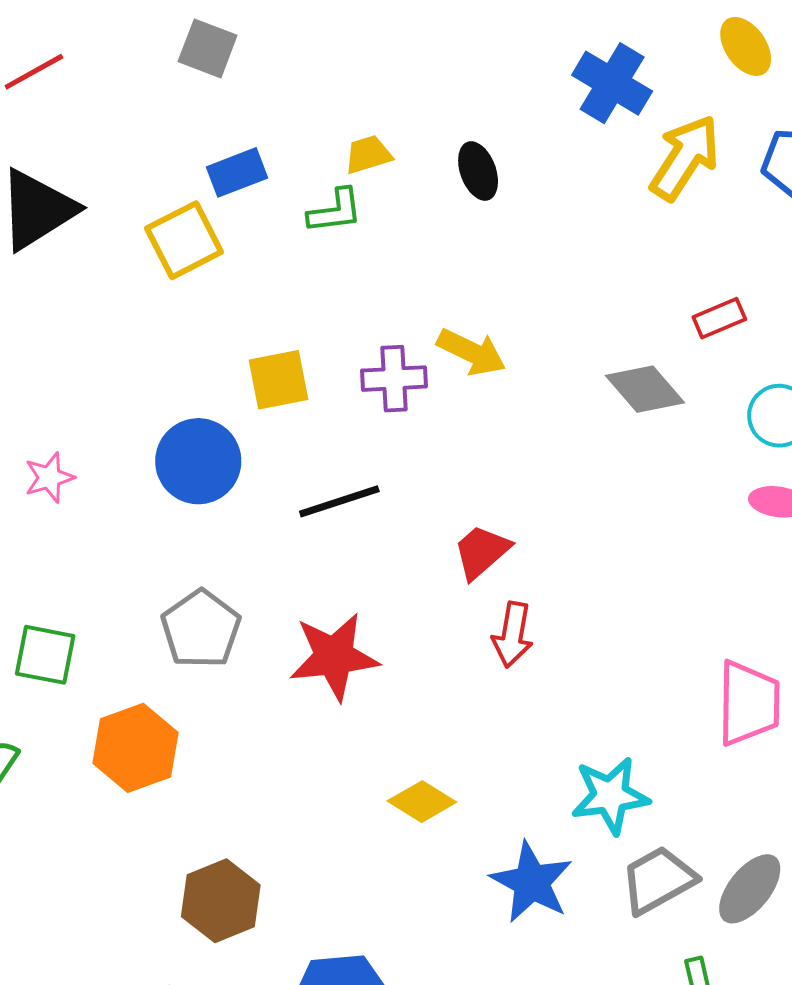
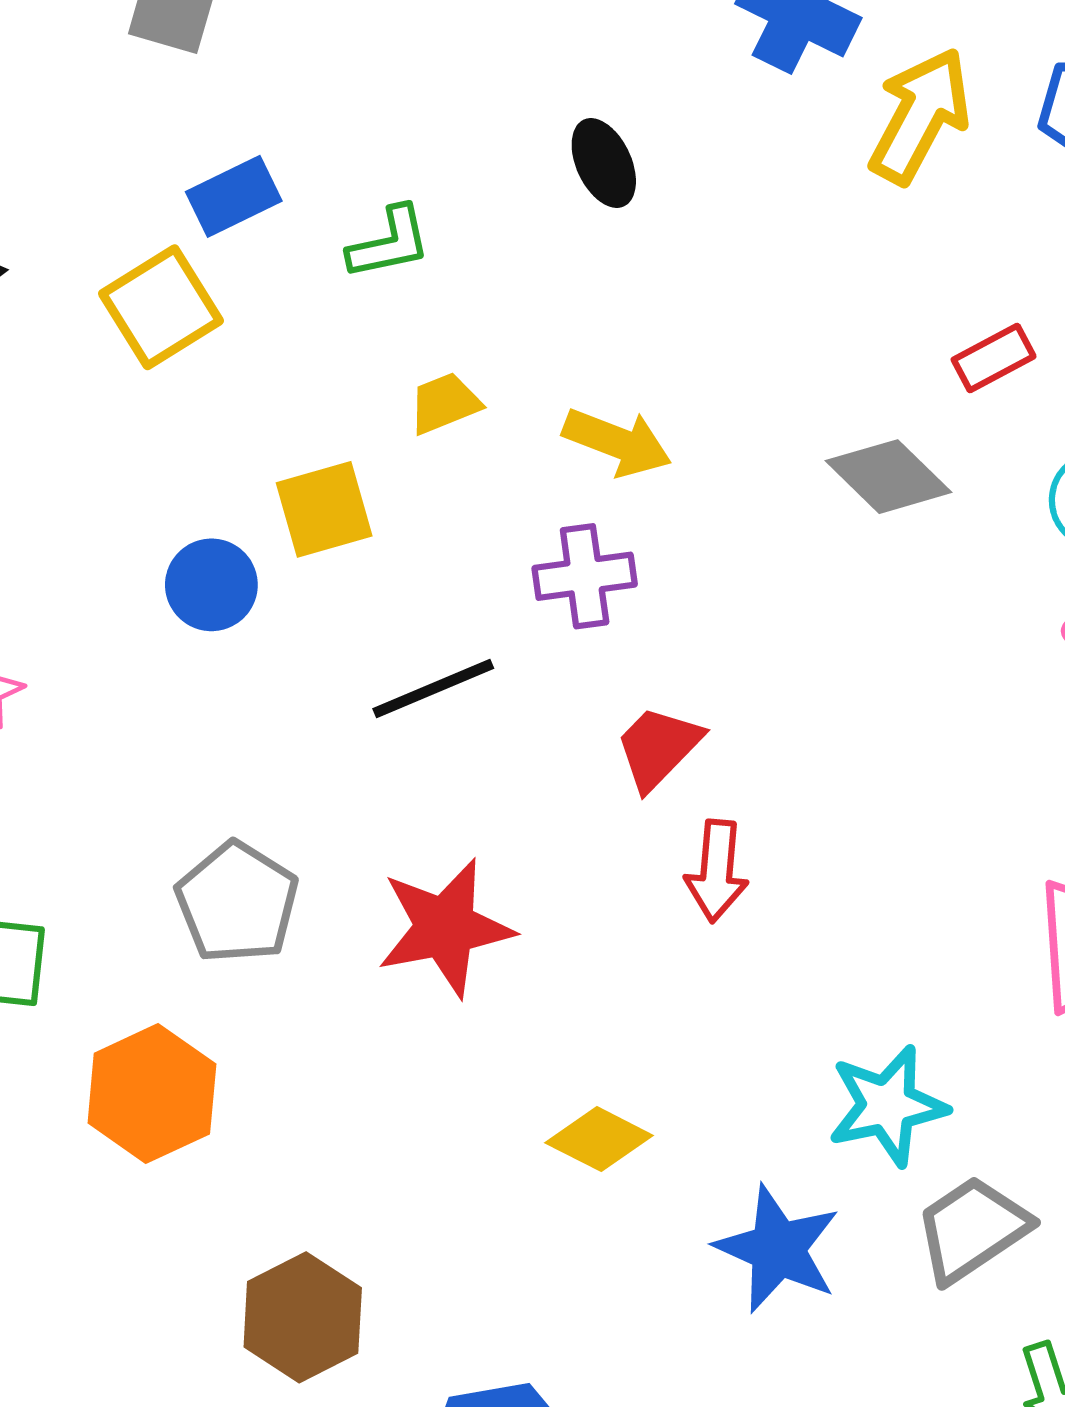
yellow trapezoid: (368, 155) -> (445, 403), moved
purple cross: (394, 379) -> (585, 576), moved
blue circle: (198, 461) -> (211, 585), moved, size x0.7

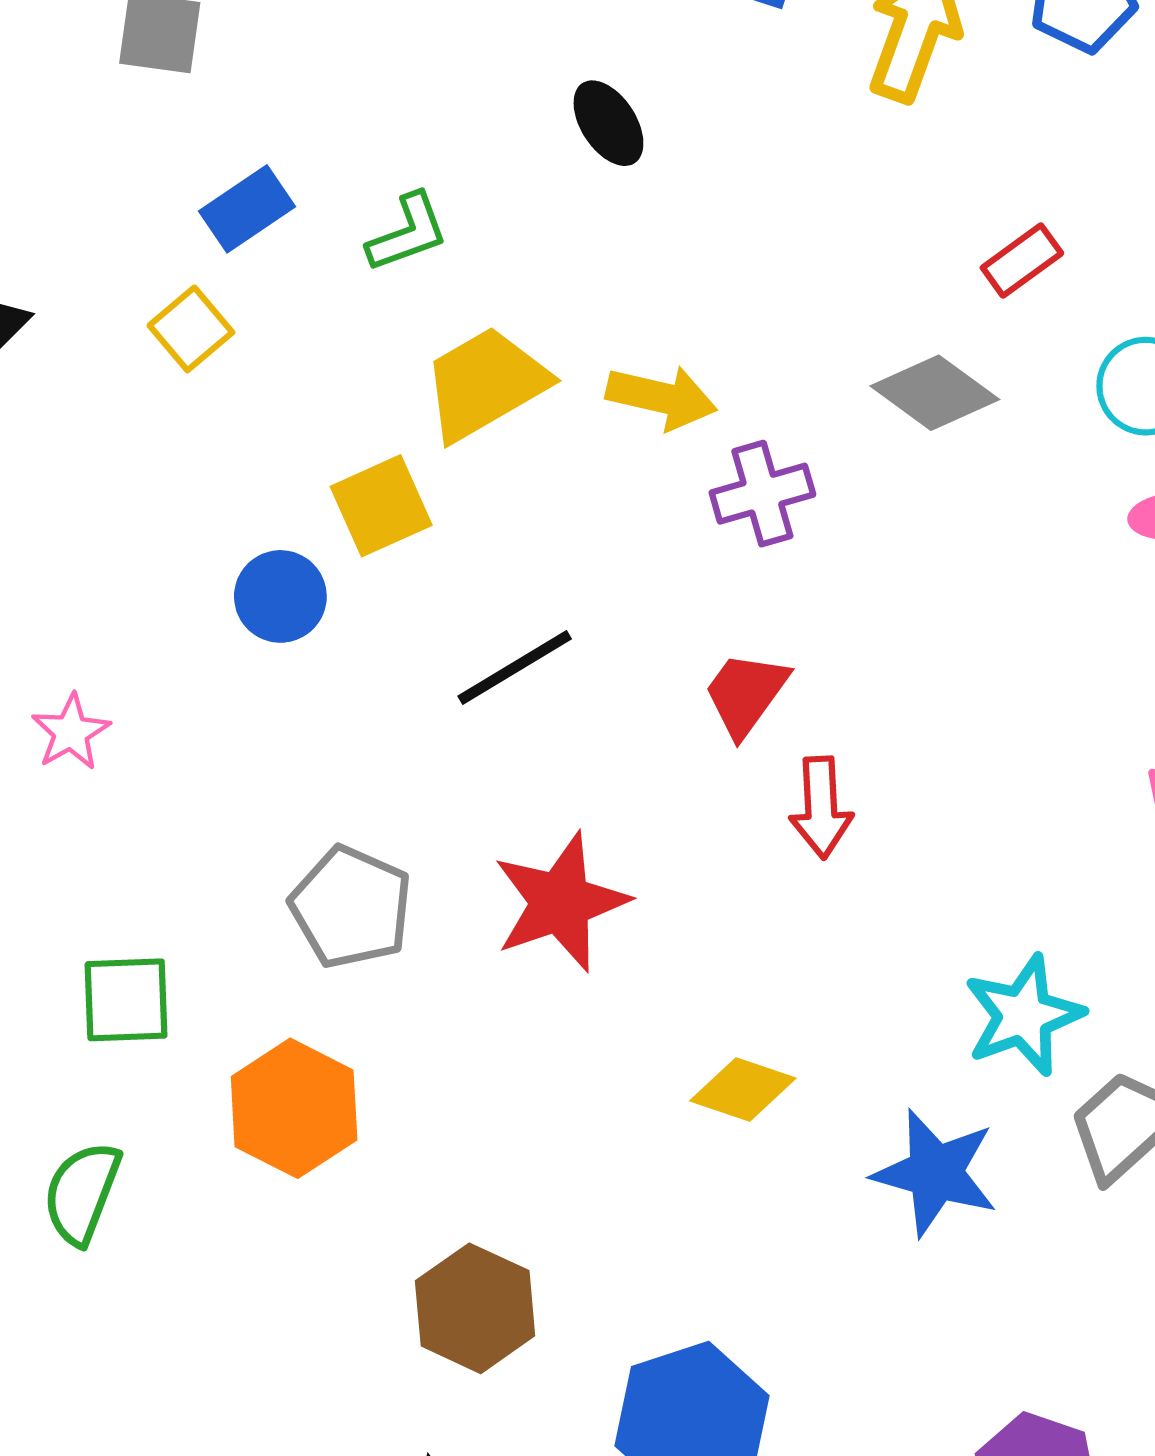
yellow square: (161, 307) -> (191, 329), size x0.7
yellow trapezoid: (445, 403) -> (485, 384), size x1.8
purple cross: (585, 576) -> (762, 494), moved

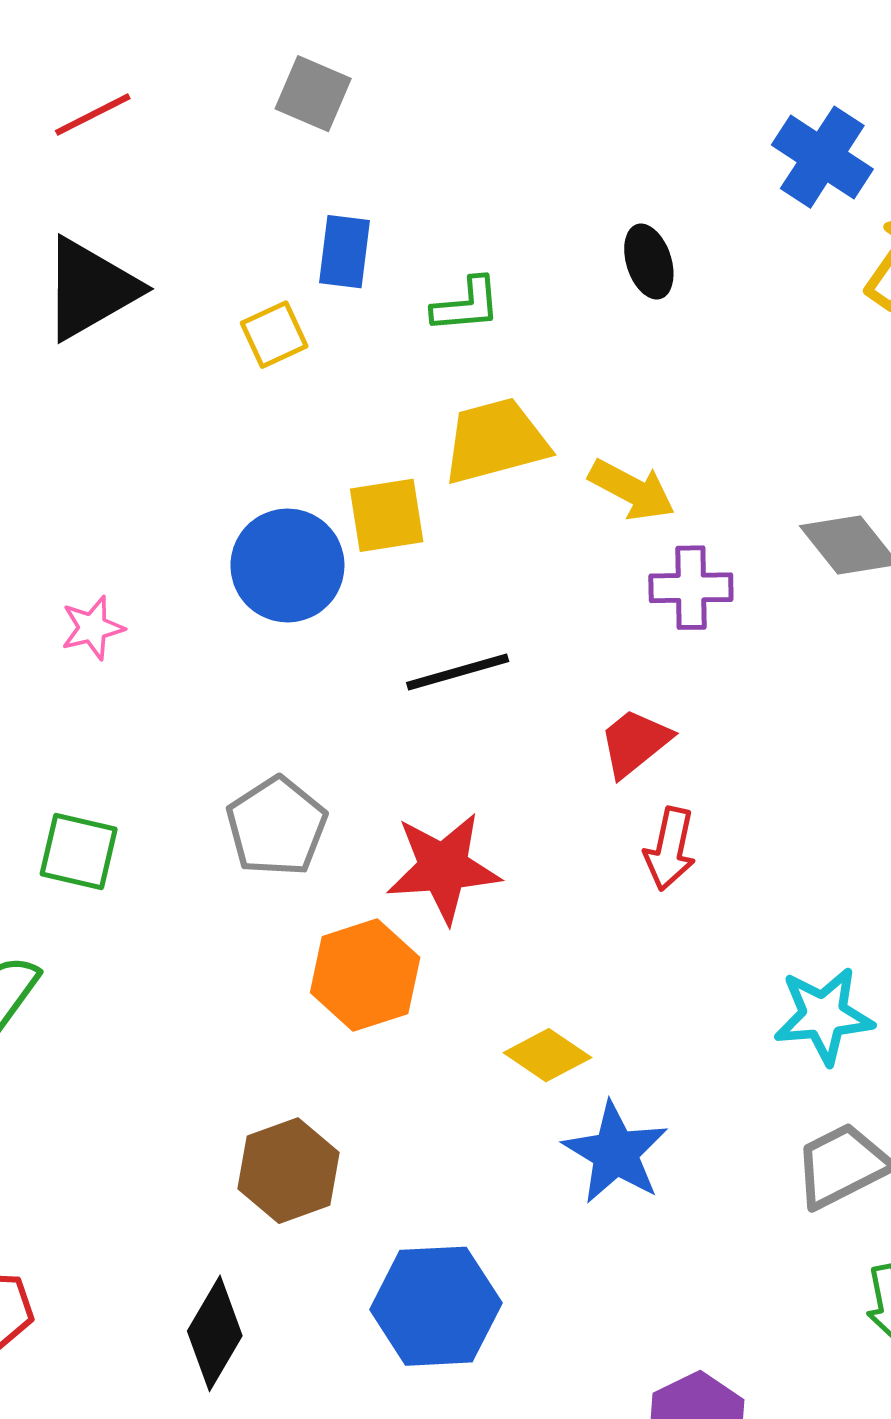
blue rectangle: (247, 209) -> (344, 252), turned -64
blue circle: (280, 596) -> (287, 565), size x1.5
cyan star: (1023, 1015) -> (824, 1016), moved
orange hexagon: (294, 1108) -> (365, 975), moved
blue star: (935, 1173) -> (616, 1153), moved

